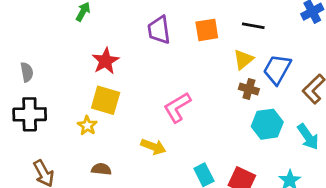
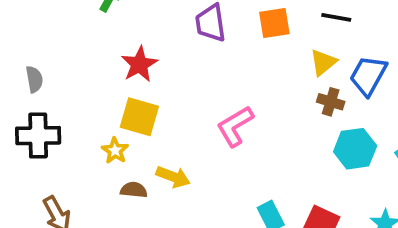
yellow arrow: (153, 147) -> (173, 177), moved
brown semicircle: (101, 169) -> (134, 190), moved

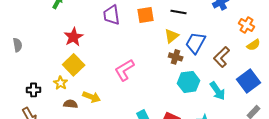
yellow square: (139, 117) -> (74, 65), turned 30
black cross: (38, 136) -> (34, 90), moved, size x0.6

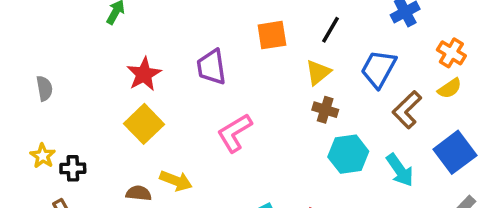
black line: (179, 12) -> (331, 30), turned -70
purple trapezoid: (112, 15) -> (211, 67), moved
blue trapezoid: (196, 43) -> (379, 69), moved
yellow semicircle: (254, 45) -> (450, 88), moved
yellow star: (61, 83) -> (43, 156), moved

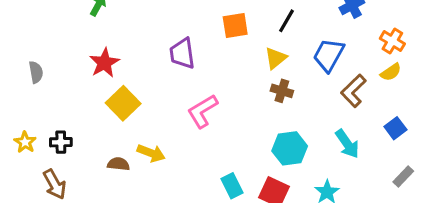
red star: (144, 74) -> (104, 63), moved
blue square: (455, 152) -> (395, 128), size x0.6
cyan hexagon: (348, 154) -> (290, 148), moved
yellow star: (43, 156) -> (25, 142), moved

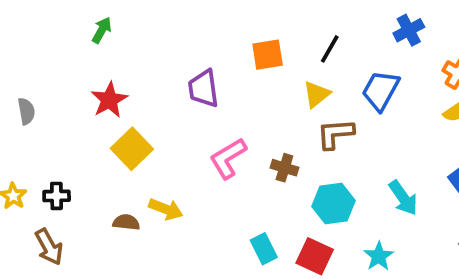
brown cross: (282, 91) -> (284, 168), moved
brown L-shape: (353, 91) -> (335, 134), moved, turned 40

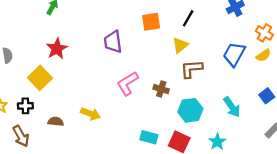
blue trapezoid: (381, 90) -> (234, 54), moved
yellow square: (132, 149) -> (40, 78), moved
brown semicircle: (126, 222) -> (56, 122), moved
cyan rectangle: (264, 249) -> (149, 137), turned -48

